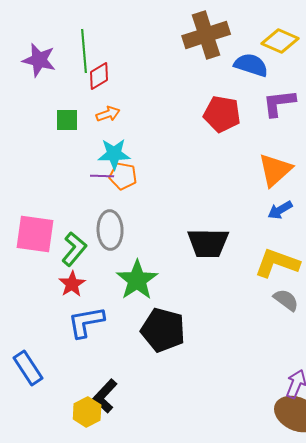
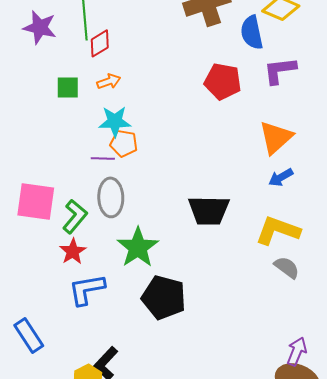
blue semicircle: (251, 65) -> (252, 32), turned -120
purple line: (102, 176) -> (103, 158), moved

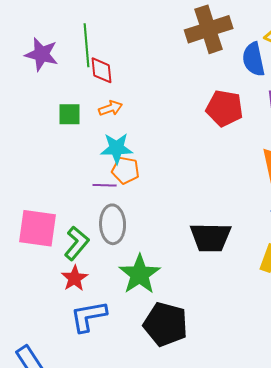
red diamond: (100, 43) -> (102, 70), turned -64

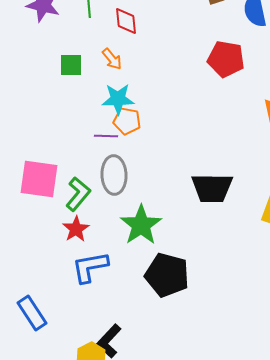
red diamond: (102, 70) -> (126, 21), moved
orange arrow: (111, 108) -> (112, 59), turned 70

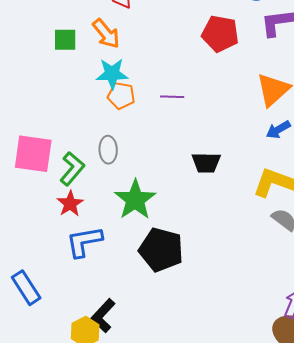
orange arrow: (112, 59) -> (106, 34), size x1.4
purple line: (106, 136) -> (172, 97), moved
gray ellipse: (114, 175) -> (108, 150), size x0.7
black trapezoid: (212, 188) -> (206, 163), size x0.7

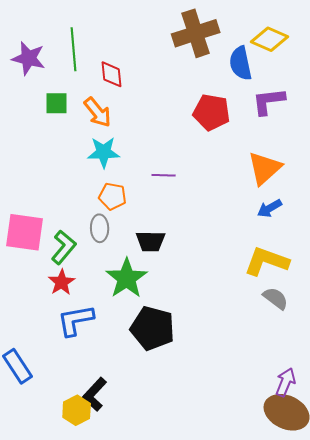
green square: (65, 40) -> (57, 103), moved
orange pentagon: (121, 96) -> (113, 196), moved
black trapezoid: (206, 163) -> (151, 241), moved

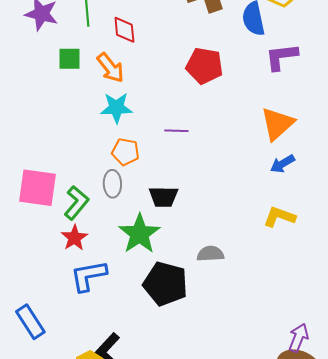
red pentagon: (212, 112) -> (204, 66), moved
yellow L-shape: (267, 261) -> (279, 217), size x0.7
gray semicircle: (276, 298) -> (210, 254), moved, turned -40

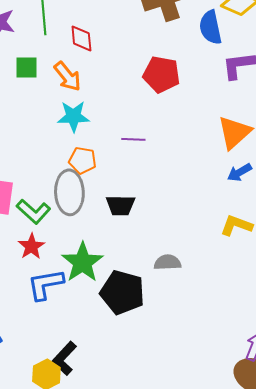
gray ellipse: (112, 184) -> (69, 192), size x1.6
green L-shape: (76, 203) -> (33, 211), turned 92
green star: (139, 234) -> (82, 262), moved

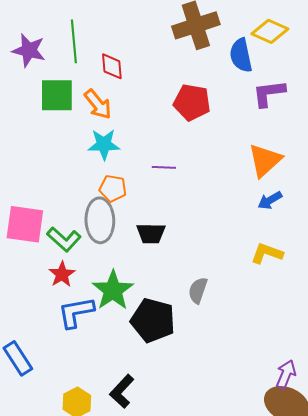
green square: (26, 67) -> (57, 95), size x1.5
gray semicircle: (167, 262) -> (198, 290), turned -68
black L-shape: (64, 358) -> (122, 391), moved

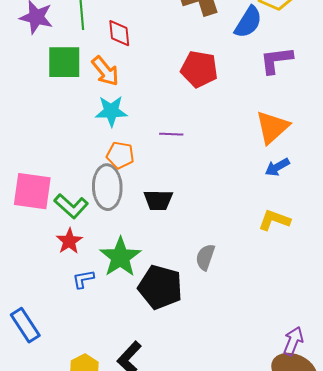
blue semicircle: (241, 55) -> (248, 22), turned -136
blue L-shape: (76, 312) -> (83, 279), size x0.6

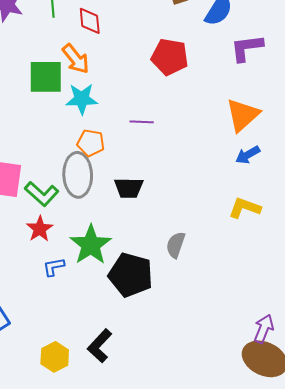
green square: (64, 62) -> (46, 77), moved

